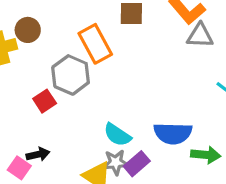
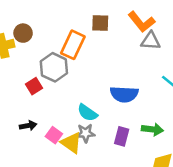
orange rectangle: (95, 44) -> (73, 45), turned 52
blue semicircle: (173, 133) -> (124, 94), moved
purple rectangle: (137, 164) -> (122, 136), moved, turned -36
pink square: (19, 168) -> (54, 135), moved

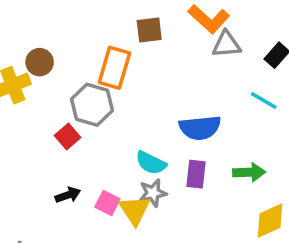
purple rectangle: (122, 136) -> (196, 174), moved
yellow triangle: (71, 143) -> (135, 210), turned 30

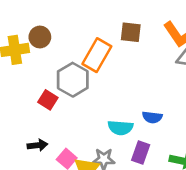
blue semicircle: (200, 128) -> (152, 117), size x0.6
red square: (68, 137) -> (48, 100), turned -30
cyan semicircle: (151, 163) -> (120, 128), moved, turned -35

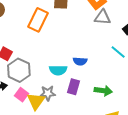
gray hexagon: (73, 80) -> (19, 70), moved

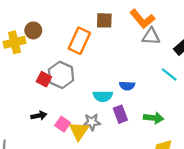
gray hexagon: (19, 70) -> (61, 75), moved
purple rectangle: (74, 87) -> (120, 114), turned -35

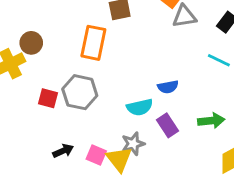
red square: (44, 79) -> (48, 98), moved

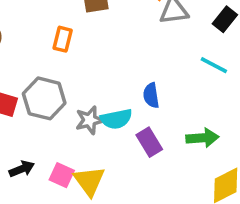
orange rectangle: (93, 43) -> (63, 39), size x0.6
blue semicircle: (168, 87) -> (151, 95), turned 90
gray star: (133, 144) -> (90, 120), moved

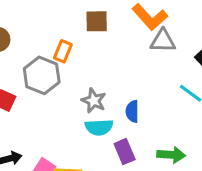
gray hexagon: (44, 98) -> (42, 75), moved
gray star: (90, 120) -> (94, 101), moved, turned 30

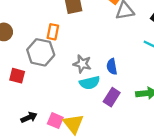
purple rectangle: (125, 152) -> (112, 97), turned 66

